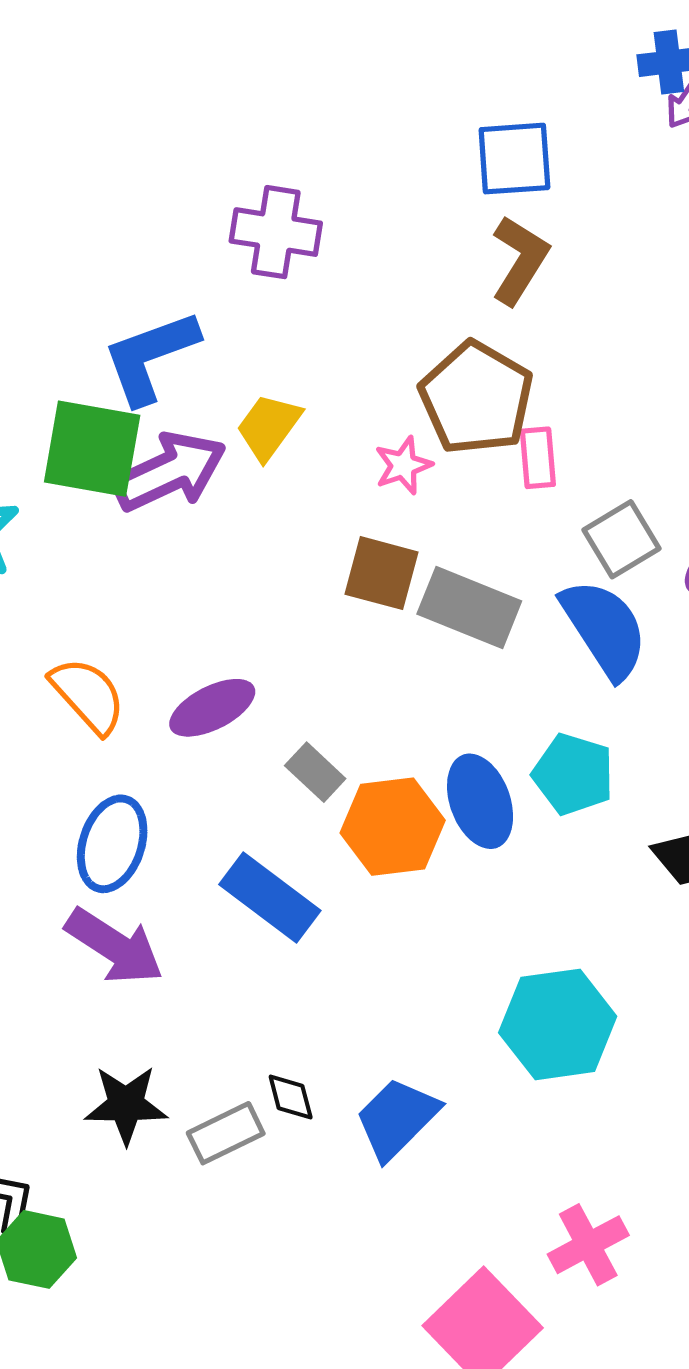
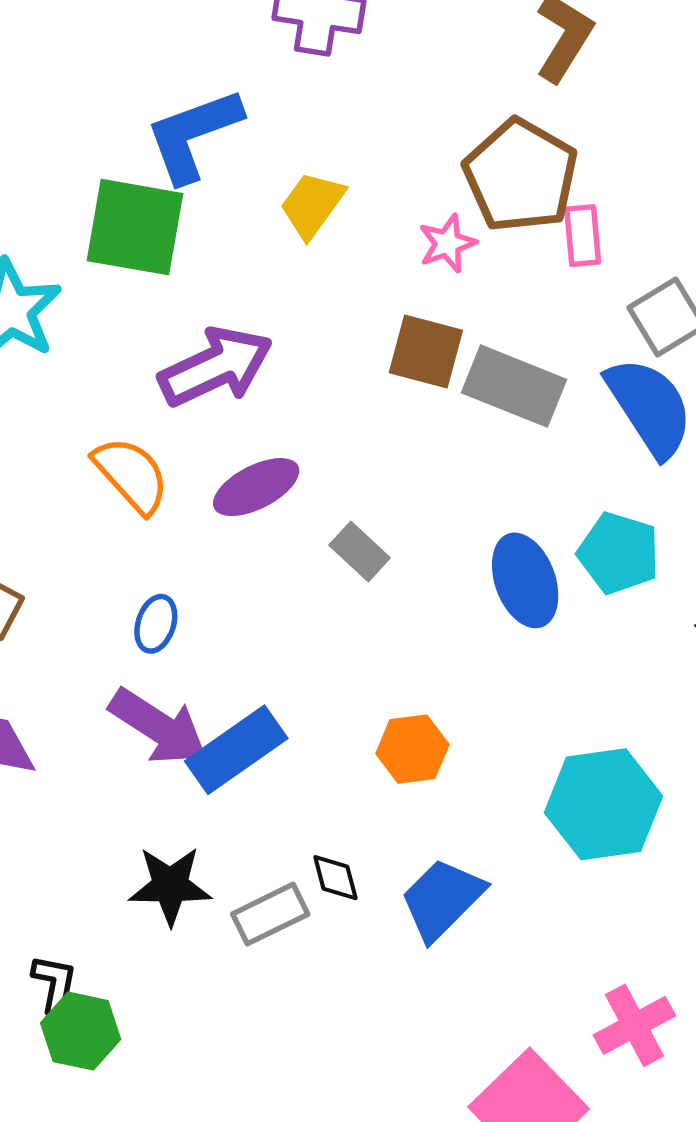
purple arrow: (170, 472) -> (216, 367), moved
orange hexagon: (393, 827) -> (412, 749), moved, size x0.7
blue ellipse: (112, 844) -> (156, 624), size x0.6
blue rectangle: (270, 898) -> (236, 750), moved, turned -72

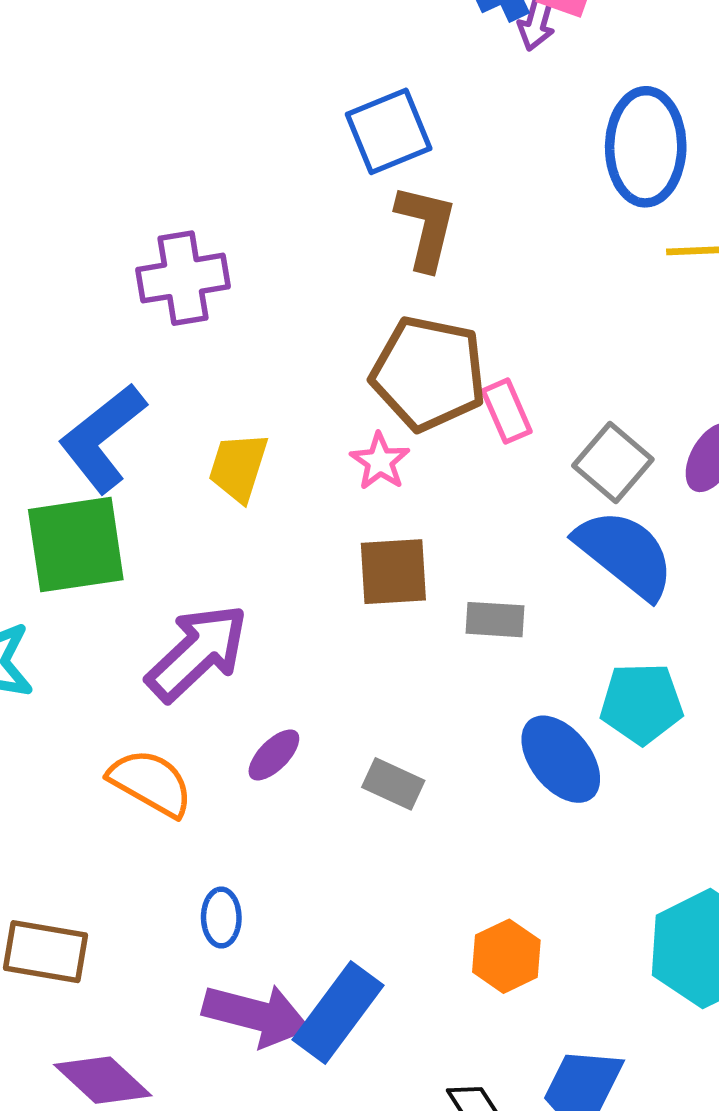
gray rectangle: (514, 386) -> (495, 620), moved, size x0.6
purple ellipse: (256, 487) -> (274, 755), size x0.7

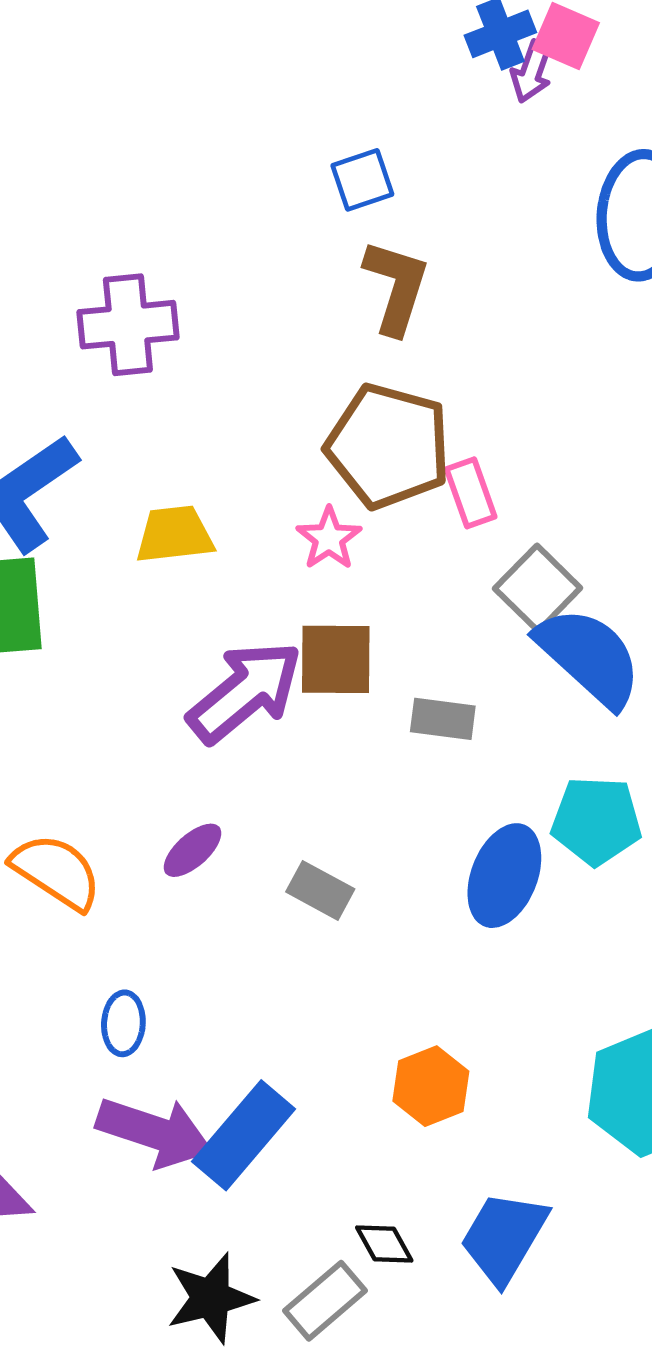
blue square: (389, 131) -> (362, 180), size x0.7
gray square: (613, 463) -> (538, 588), moved
yellow trapezoid: (238, 467) -> (175, 534), turned 62
purple arrow: (197, 653) -> (245, 692), moved
blue ellipse: (561, 759) -> (504, 876), turned 56

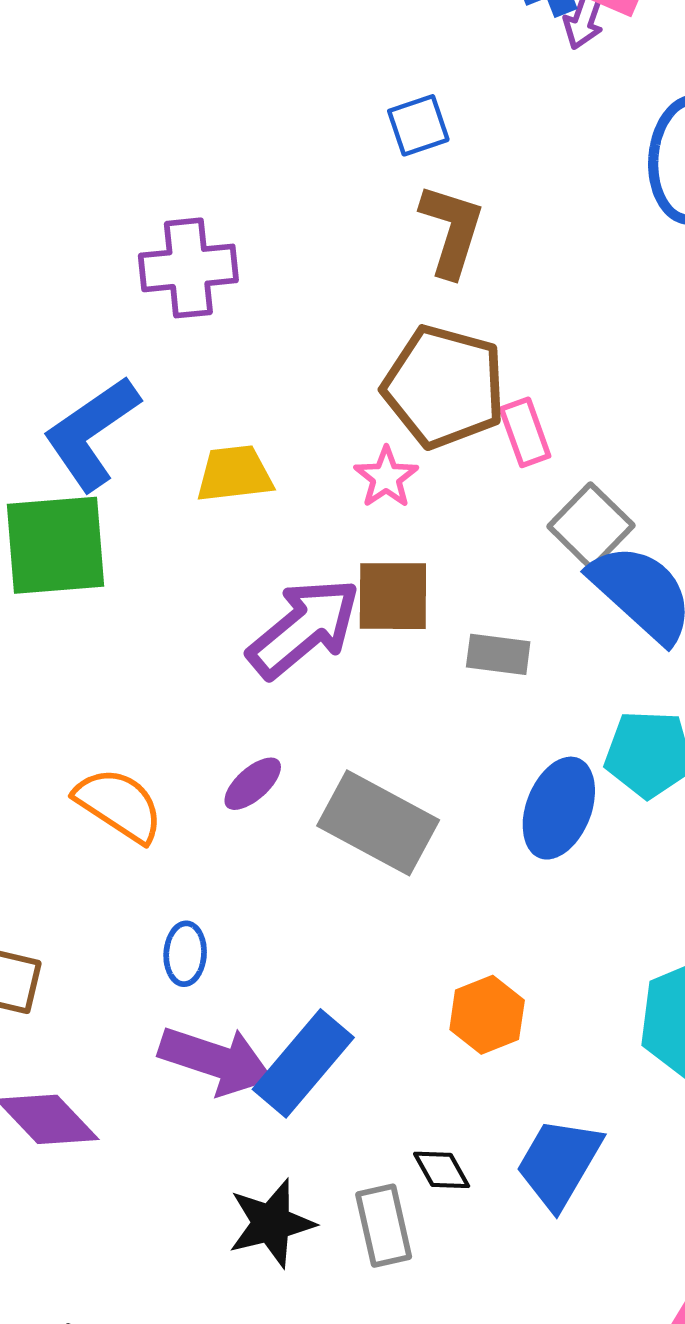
gray rectangle: (320, 890) -> (378, 823), size x1.8
gray rectangle: (325, 1301) -> (384, 1226), turned -62

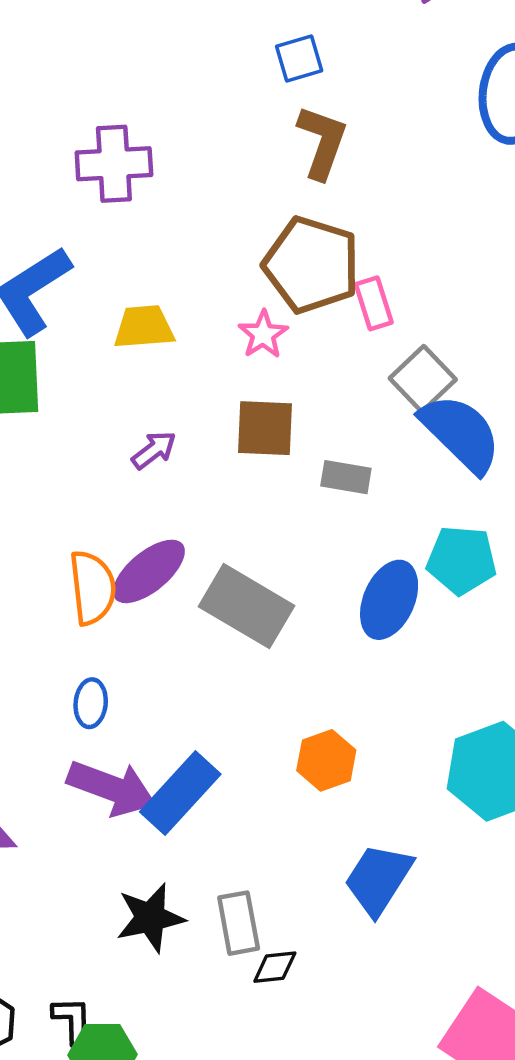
purple arrow: (304, 628) -> (154, 450), moved, size x0.5
purple ellipse: (253, 784) -> (149, 571), size x1.6
orange semicircle: (119, 805) -> (92, 588), moved, turned 48
black diamond: (442, 1170) -> (275, 967), moved, turned -69

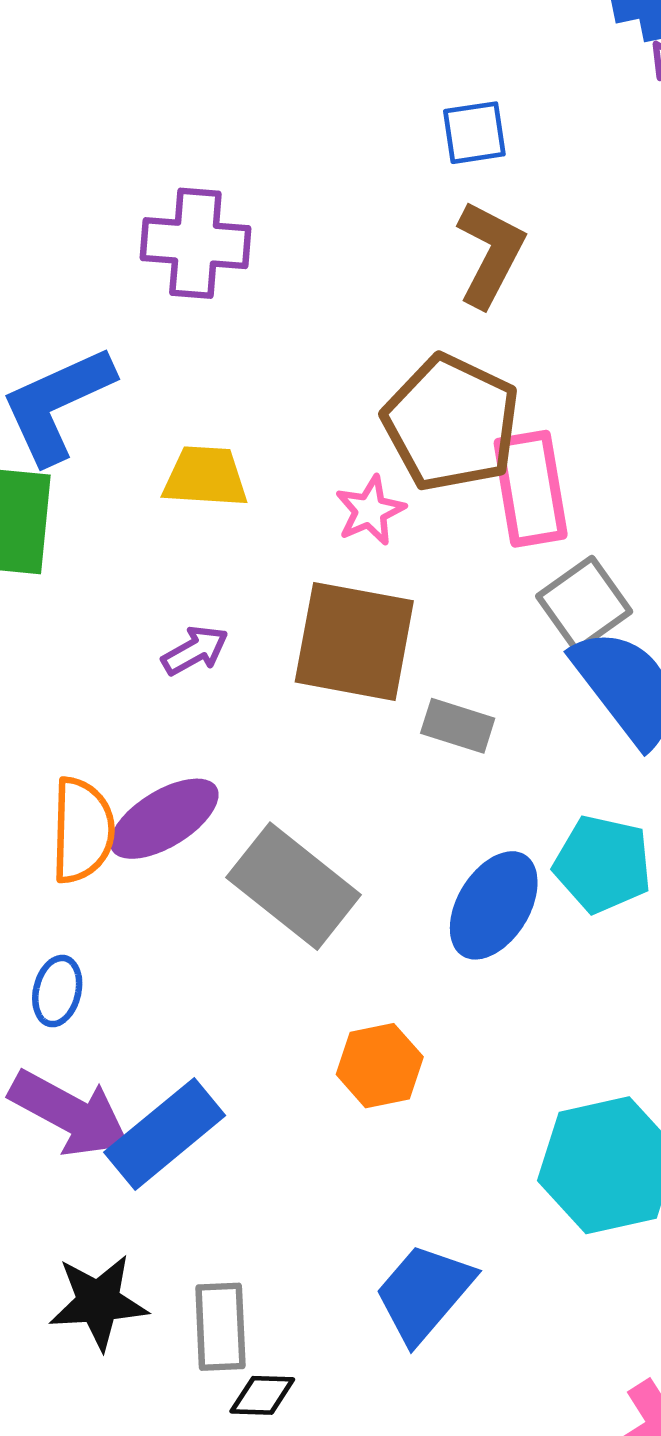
pink rectangle: (374, 303) -> (531, 489), size x1.5
brown square: (265, 428) -> (354, 641), size x1.4
orange hexagon: (326, 760) -> (380, 1066), moved

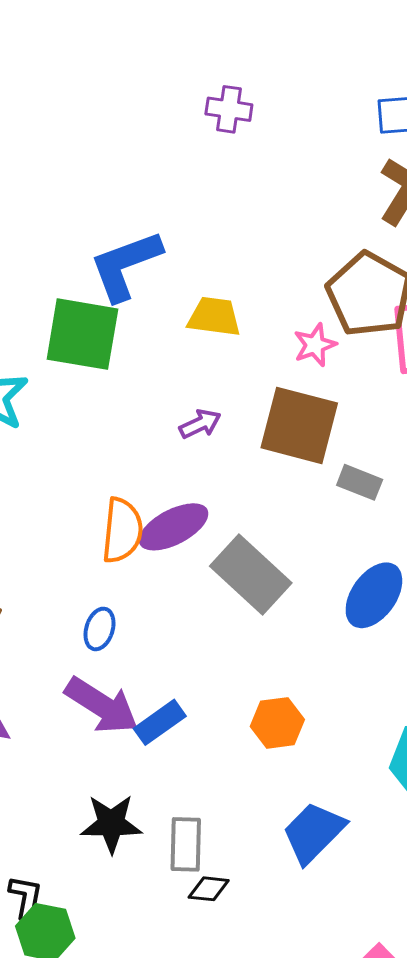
purple cross: (195, 243) -> (229, 109), moved, size x0.7
orange hexagon: (380, 1066) -> (277, 723), moved
blue rectangle: (165, 1134) -> (160, 722), size x0.7

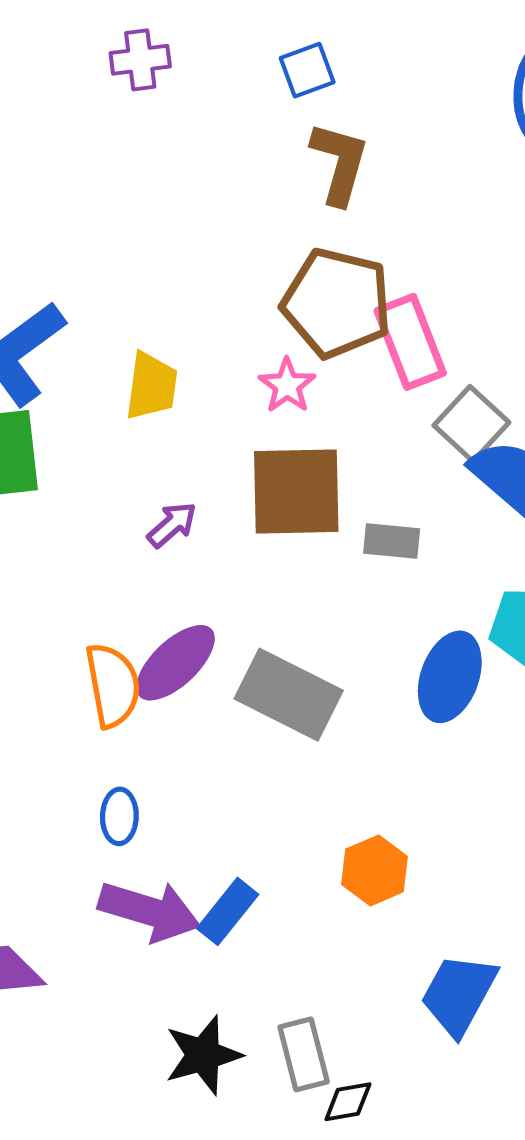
purple cross: (229, 109) -> (140, 60), moved
yellow trapezoid: (214, 317) -> (151, 386), turned 106

